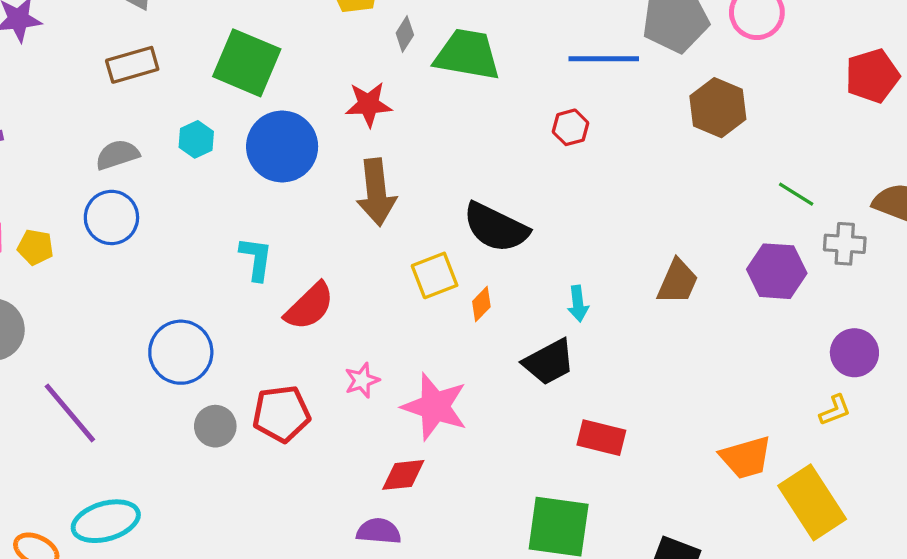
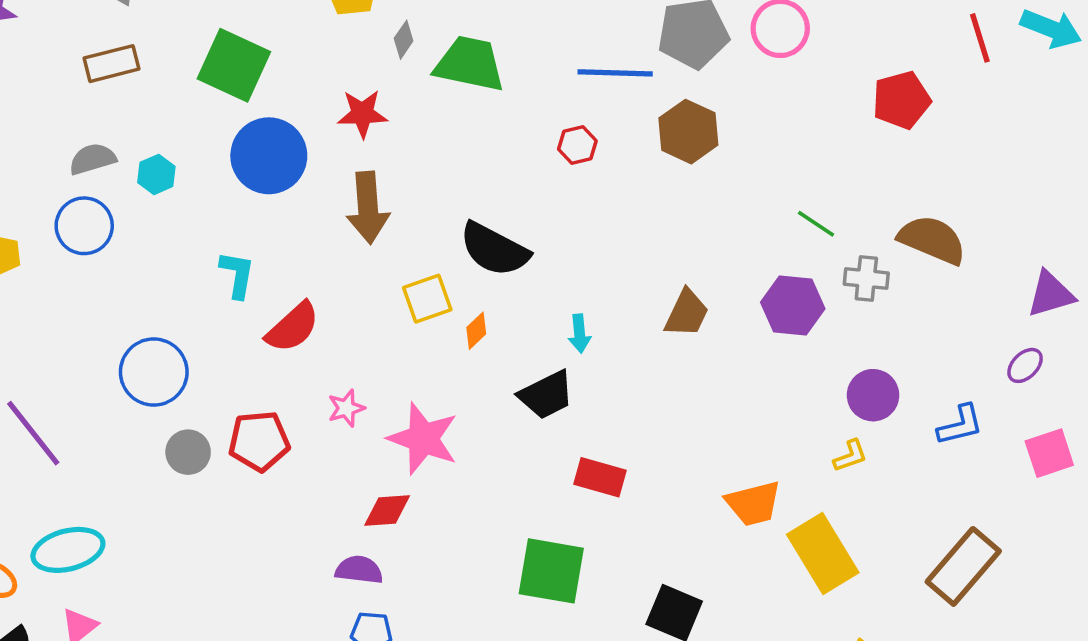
brown hexagon: (718, 108) -> (688, 132), moved
cyan hexagon: (196, 139) -> (156, 174), moved

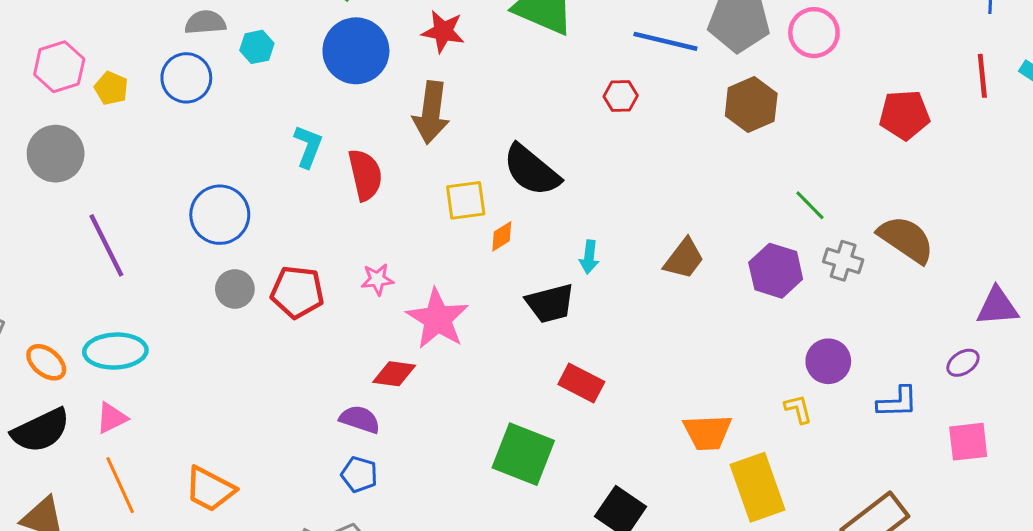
brown hexagon: (688, 132) -> (751, 105), moved
red semicircle: (293, 327) -> (365, 175), moved, turned -72
yellow L-shape: (850, 456) -> (798, 409), turned -96

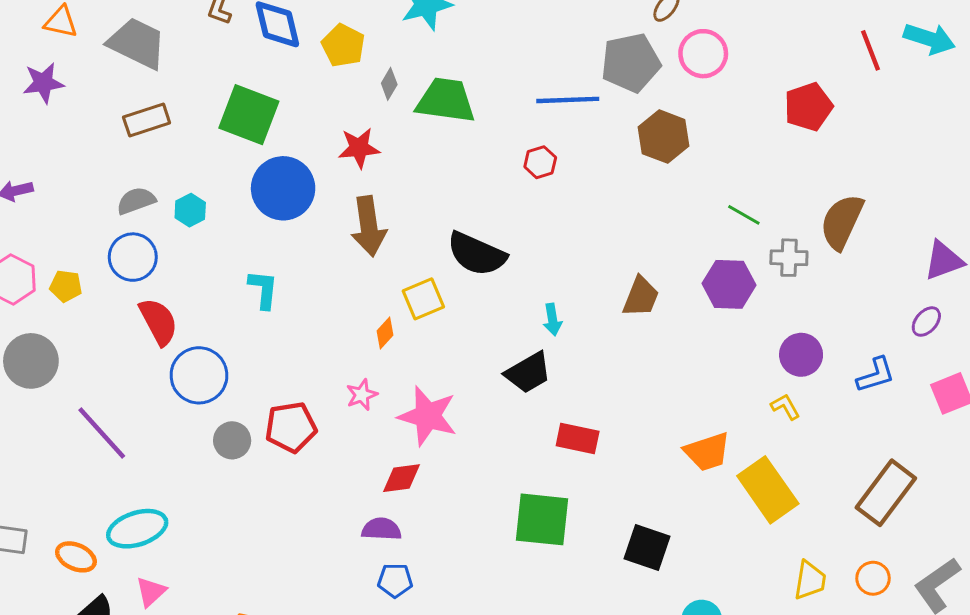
red semicircle: (365, 175) -> (158, 322), moved
orange diamond: (502, 236) -> (385, 333), moved
brown semicircle: (906, 239) -> (842, 222), turned -84

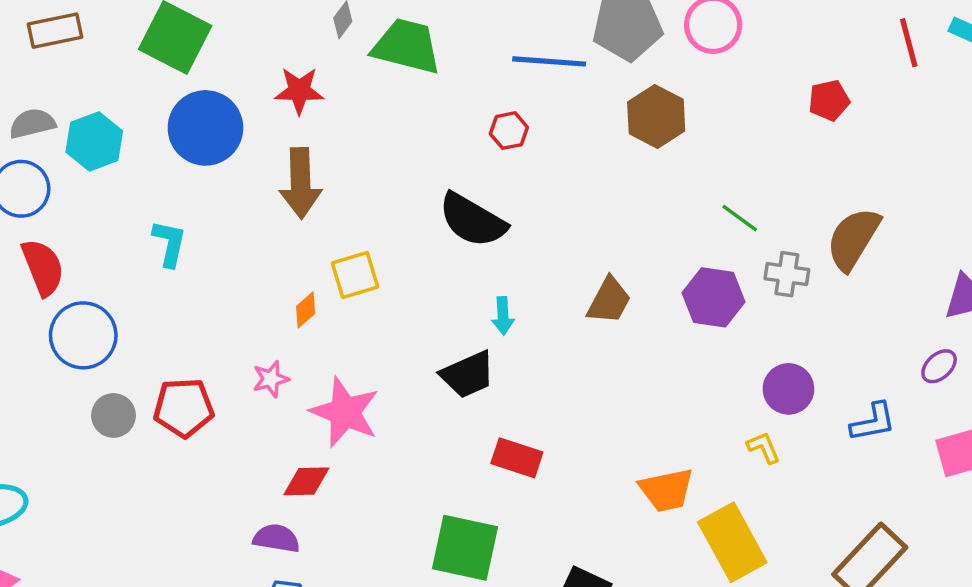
red pentagon: (808, 107) -> (829, 100), size x0.7
cyan hexagon: (190, 210) -> (94, 141), size x1.5
black semicircle: (477, 254) -> (472, 220), moved

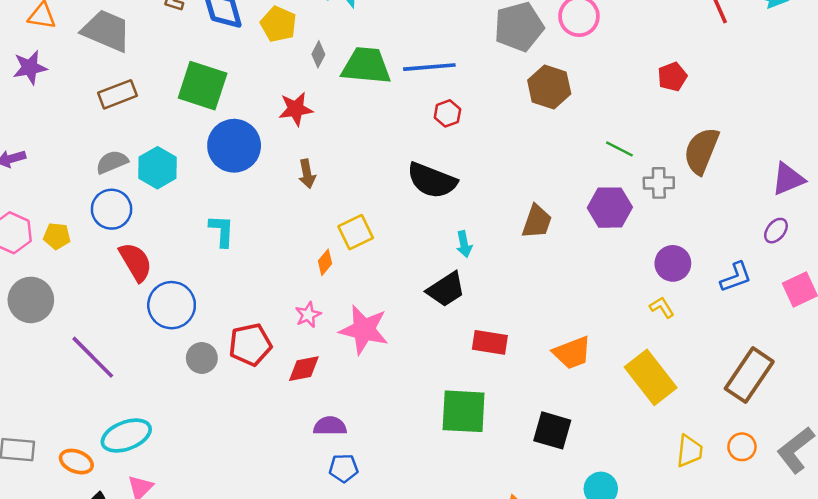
blue line: (549, 61) -> (429, 67), moved
red pentagon: (829, 100) -> (672, 77), moved
brown arrow: (301, 183) -> (307, 174), size x0.6
red diamond: (306, 481) -> (304, 369), moved
orange trapezoid: (666, 490) -> (572, 353), moved

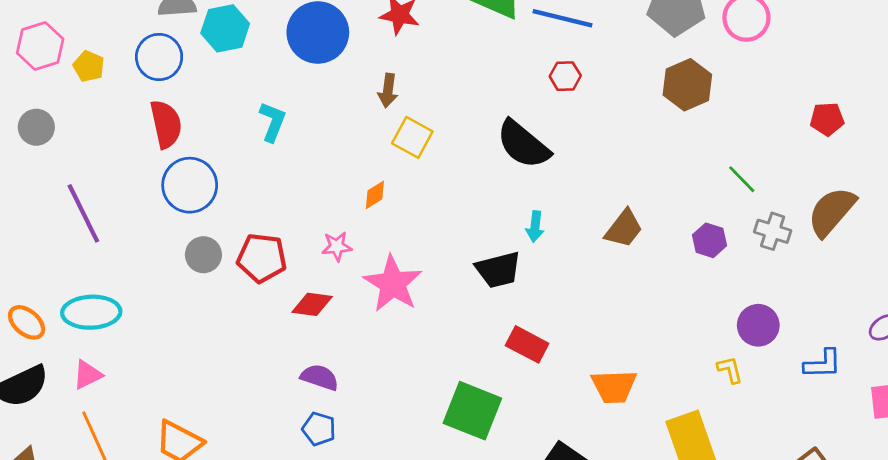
purple hexagon: (610, 208) -> (710, 240), size x0.7
yellow square: (356, 232) -> (412, 137), moved, turned 36
gray circle: (31, 300) -> (36, 127), size x0.7

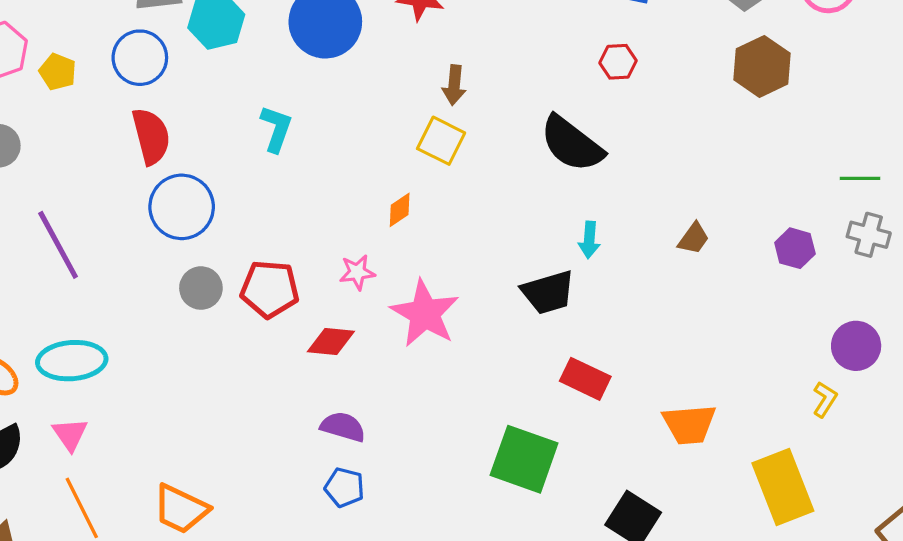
brown arrow: (388, 91) -> (454, 85), moved
green line: (742, 179) -> (860, 178), moved, turned -44
brown trapezoid: (624, 229) -> (694, 238), size x0.7
yellow L-shape: (730, 370) -> (825, 399), turned 48
pink triangle: (87, 375) -> (70, 434), turned -36

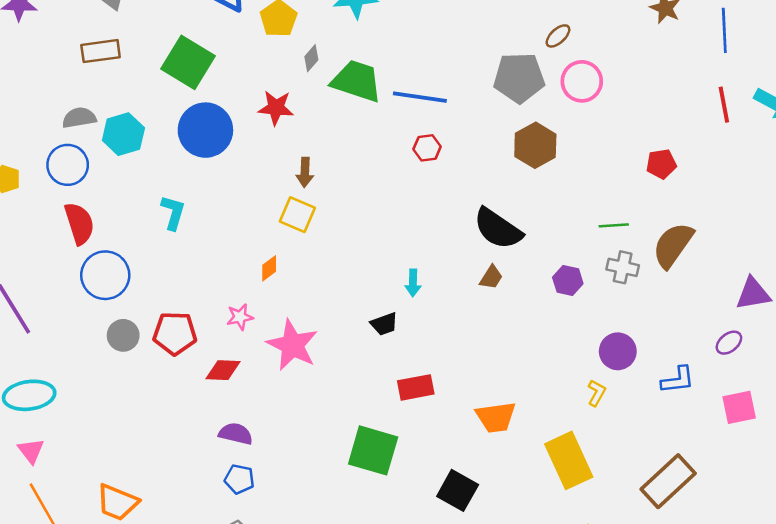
black semicircle: (572, 144) -> (498, 229), moved
black trapezoid: (548, 292) -> (384, 324), size x0.7
red rectangle: (585, 379) -> (416, 387), turned -33

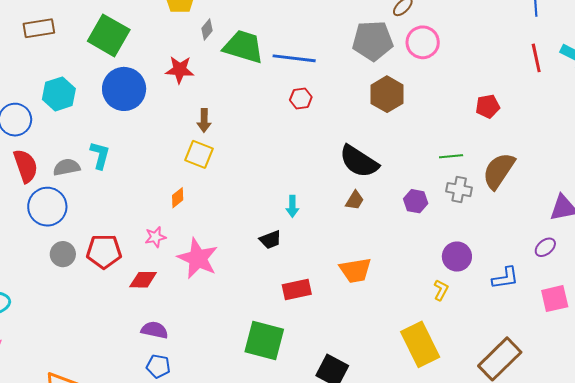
gray semicircle: (79, 118) -> (67, 167), moved
orange trapezoid: (496, 417) -> (355, 270), moved

